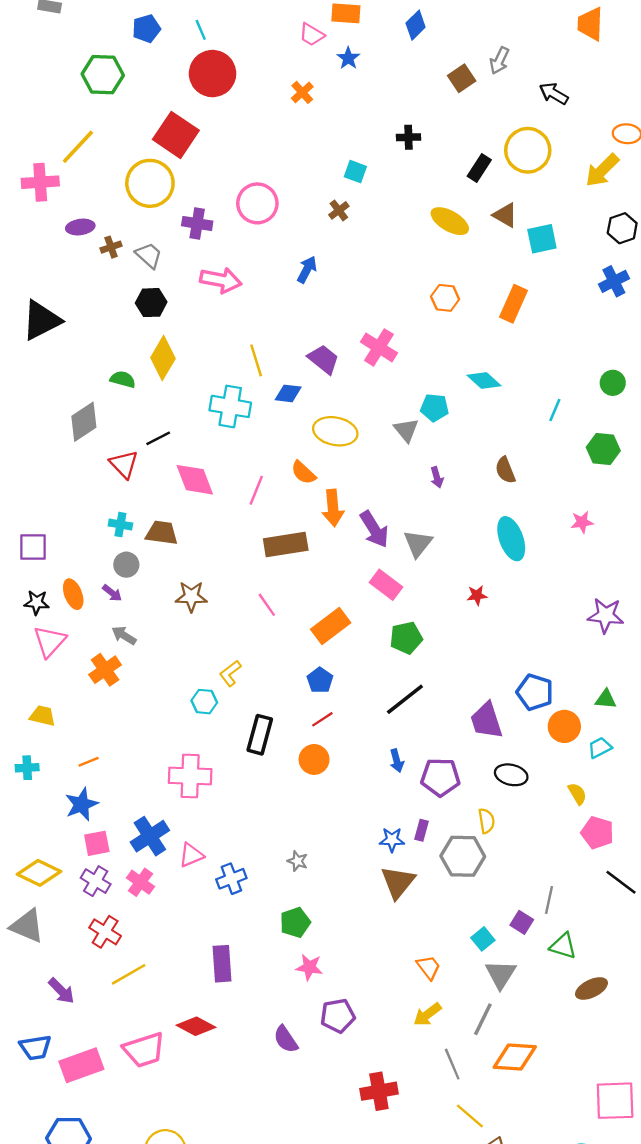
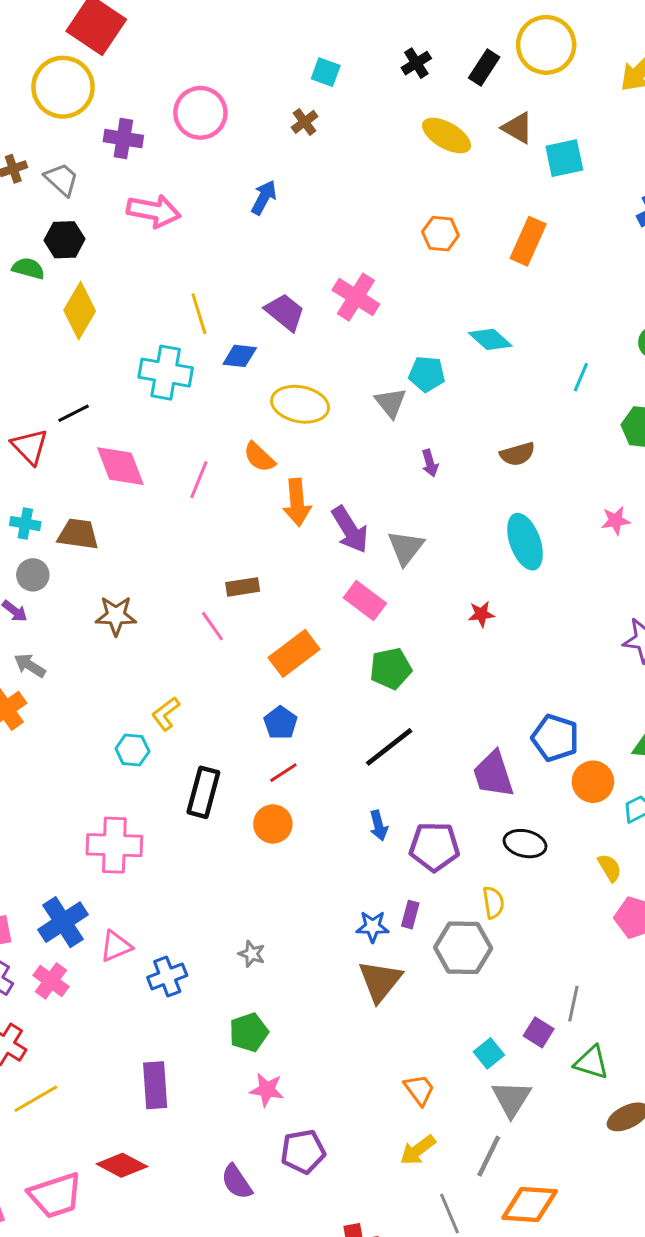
black cross: (408, 137) -> (416, 63), moved, turned -30
green semicircle: (123, 379) -> (28, 268), moved
brown semicircle: (505, 470) -> (517, 454), turned -84
brown rectangle: (286, 545) -> (243, 587), moved, size x0.6

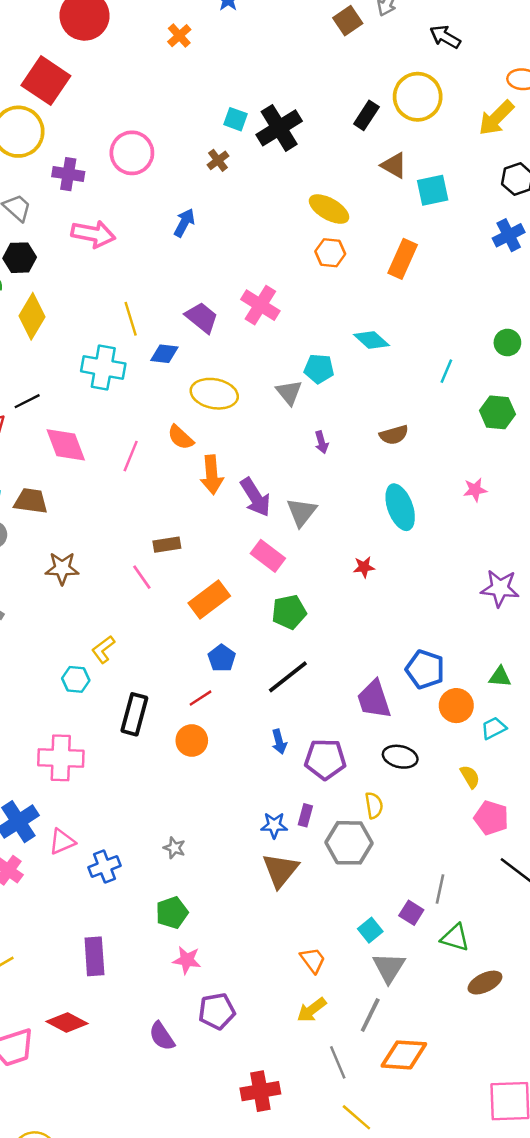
black cross: (416, 63) -> (279, 128), moved, size x1.8
yellow ellipse: (446, 135) -> (329, 209), moved
blue pentagon: (280, 723) -> (222, 658), moved

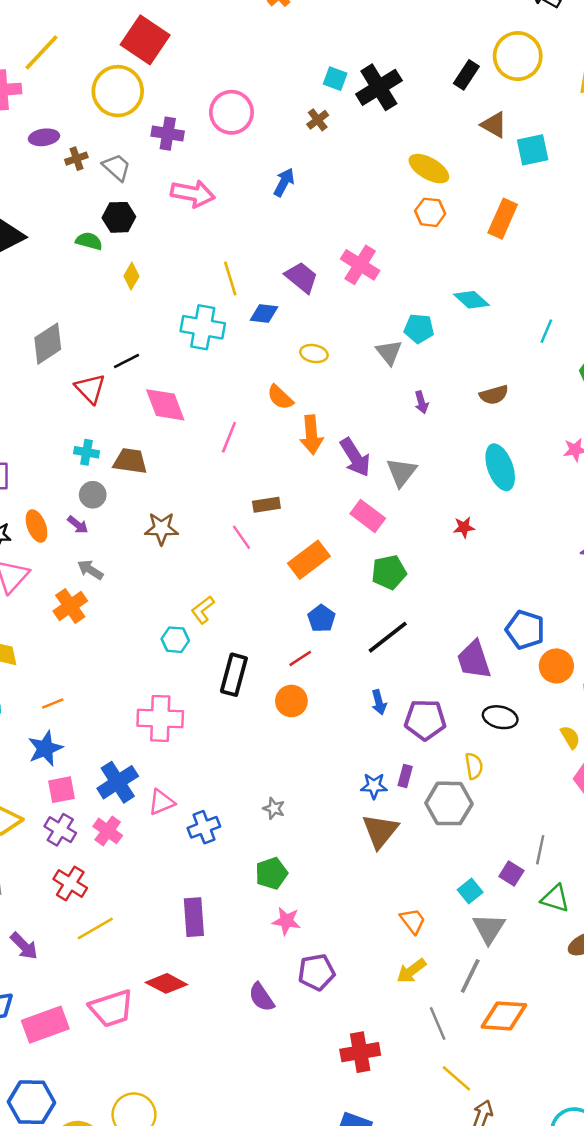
yellow diamond: (32, 316) -> (131, 276), size x0.6
yellow ellipse: (214, 394) -> (314, 354), size x0.6
pink line: (131, 456) -> (229, 437), moved

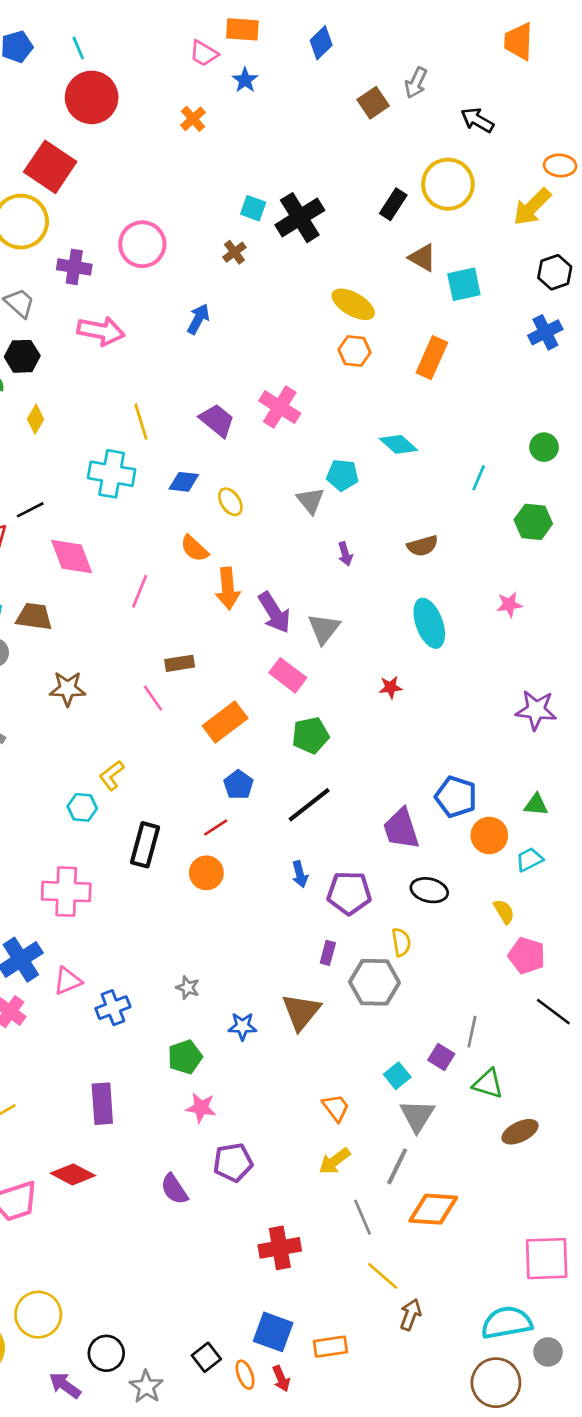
blue diamond: (264, 314) -> (184, 482), moved
yellow ellipse: (314, 354) -> (230, 502), turned 45
blue star: (374, 786) -> (242, 1026), moved

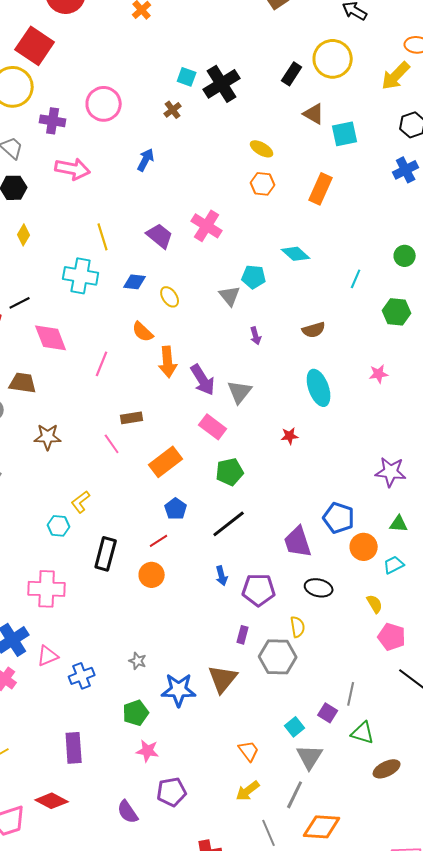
yellow ellipse: (353, 304) -> (262, 149), size x0.7
purple star: (536, 710) -> (391, 472), moved
blue star: (242, 1026) -> (179, 690), size x1.6

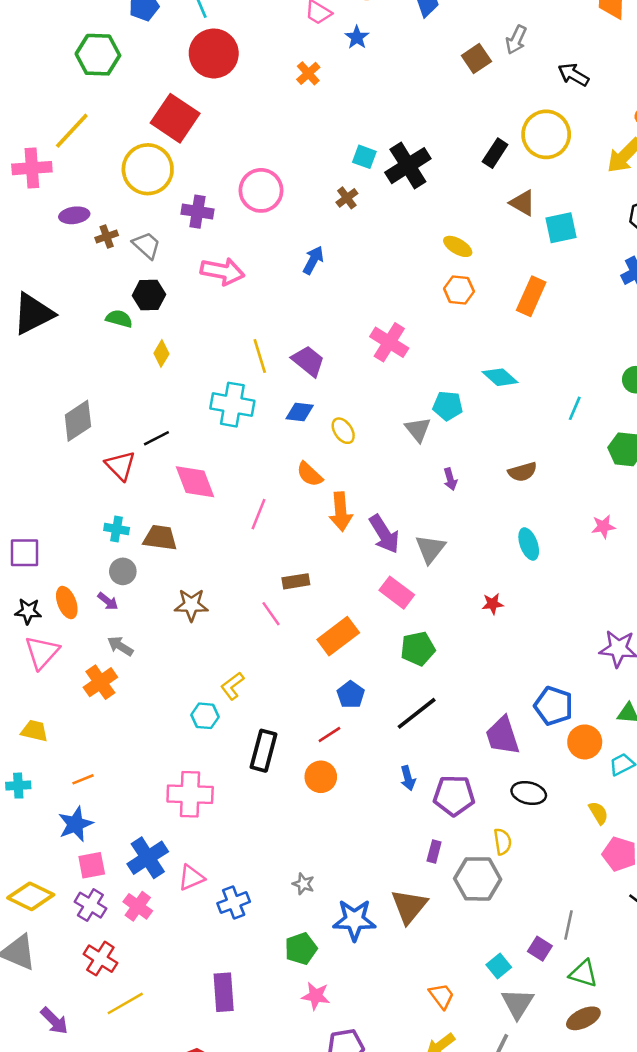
purple trapezoid: (160, 236) -> (308, 361), moved
cyan ellipse: (319, 388) -> (529, 544), size x0.7
brown ellipse: (387, 769) -> (583, 1018), moved

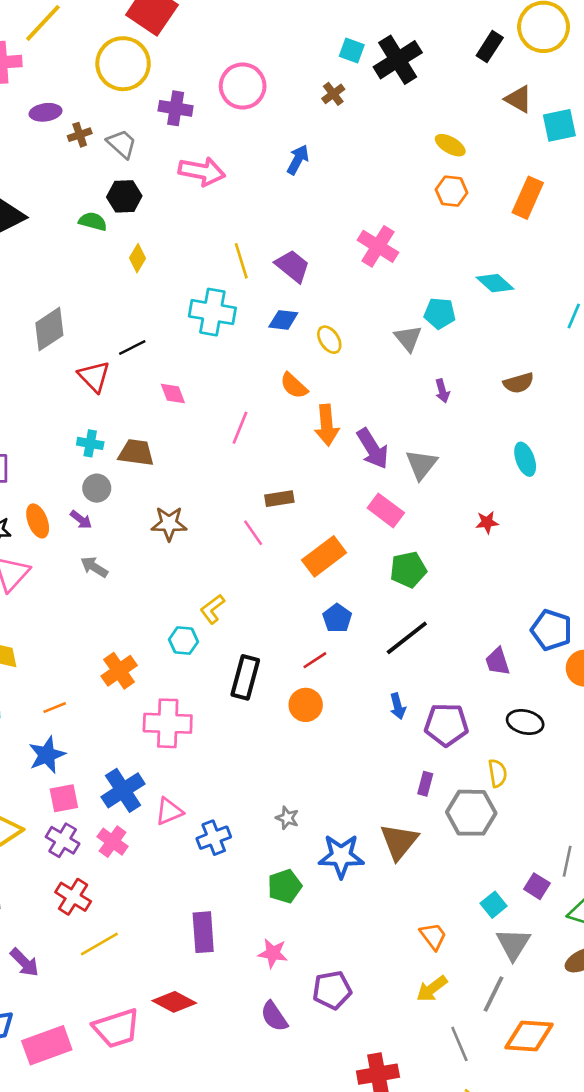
pink diamond: (195, 482) -> (173, 393), size x0.6
orange cross: (100, 682) -> (119, 671), moved
purple trapezoid: (503, 736) -> (498, 662), size x0.7
pink star: (316, 996) -> (273, 953), moved

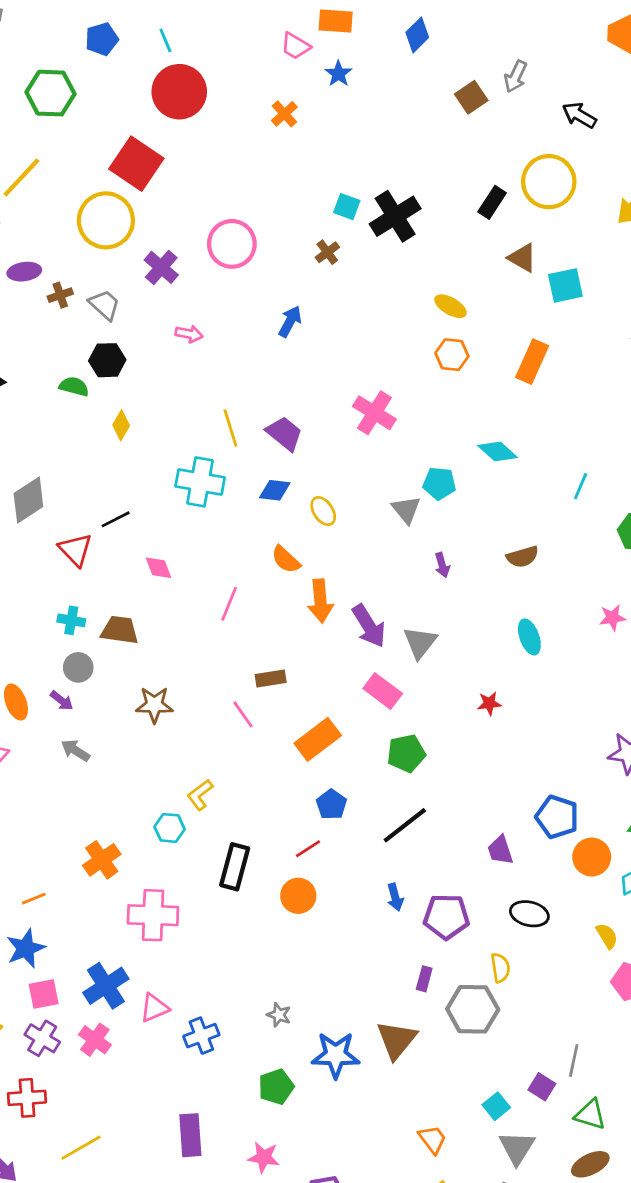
purple cross: (176, 108) -> (161, 267), turned 32
pink arrow: (202, 171) -> (189, 334), size x0.6
red cross: (73, 897) -> (27, 1098), moved, turned -36

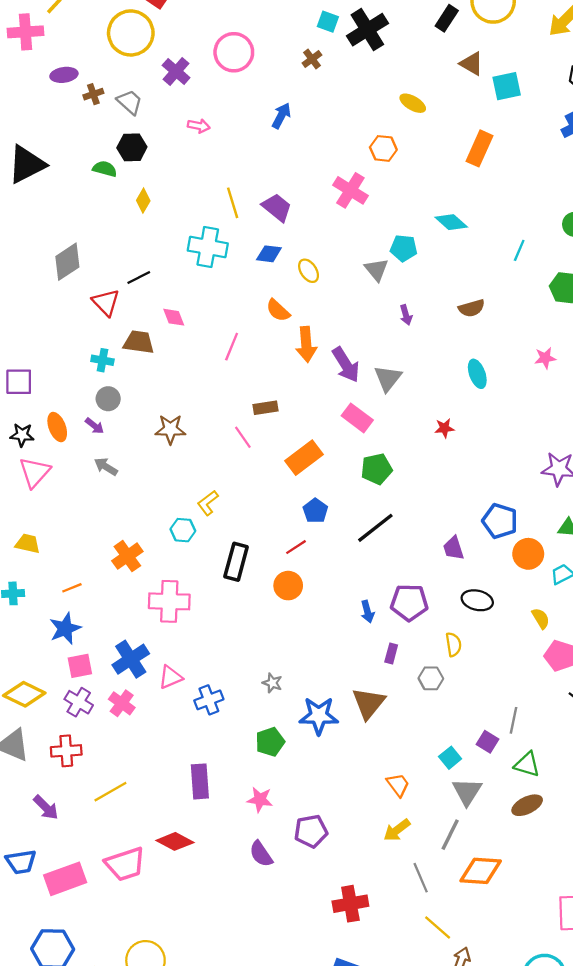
orange hexagon: (452, 355) -> (383, 148), moved
brown trapezoid: (120, 630) -> (139, 342), moved
blue arrow: (395, 897) -> (367, 612), moved
gray hexagon: (473, 1009) -> (431, 678), size x0.6

